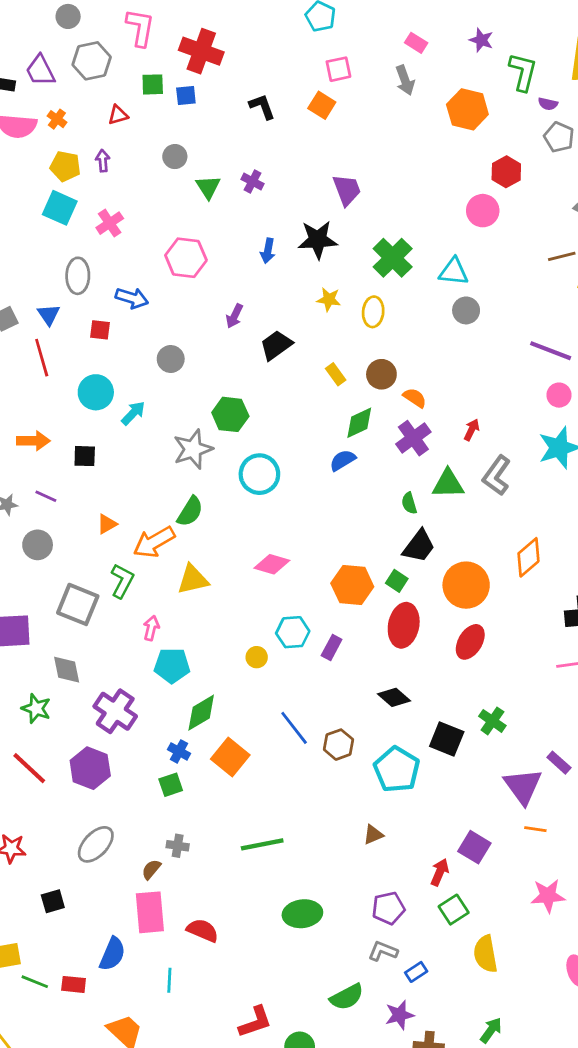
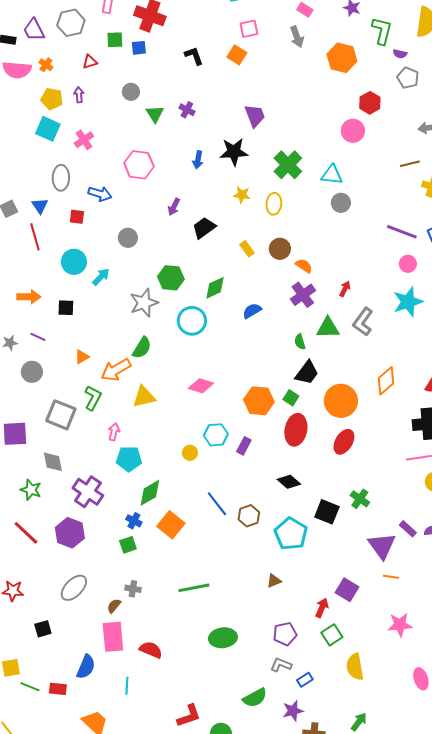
green diamond: (359, 423) -> (215, 288), moved

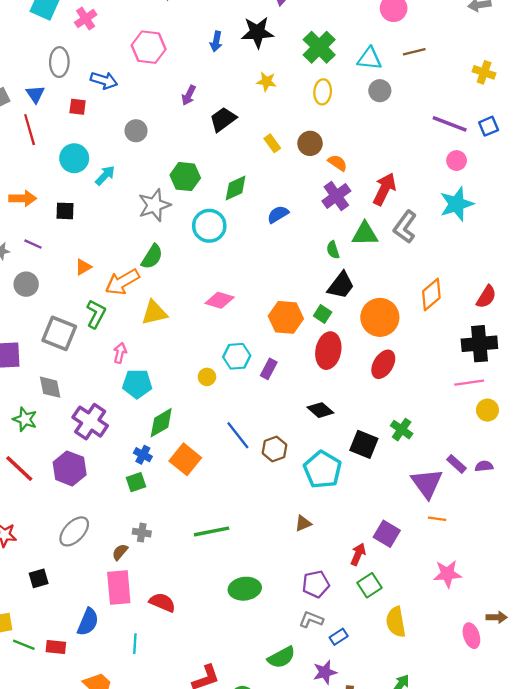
brown line: (410, 164) -> (414, 52), moved
yellow ellipse: (274, 204) -> (323, 92), moved
red arrow: (345, 289) -> (384, 189), size x1.8

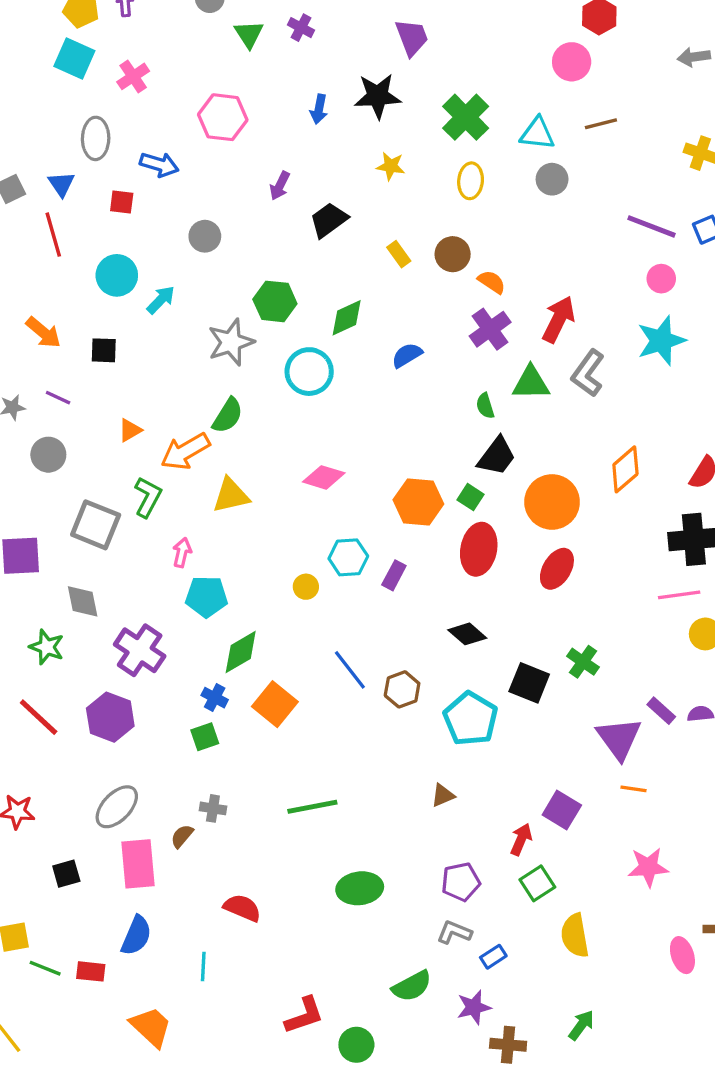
orange arrow: (23, 198) -> (43, 332), turned 40
pink rectangle: (119, 588) -> (138, 864), moved

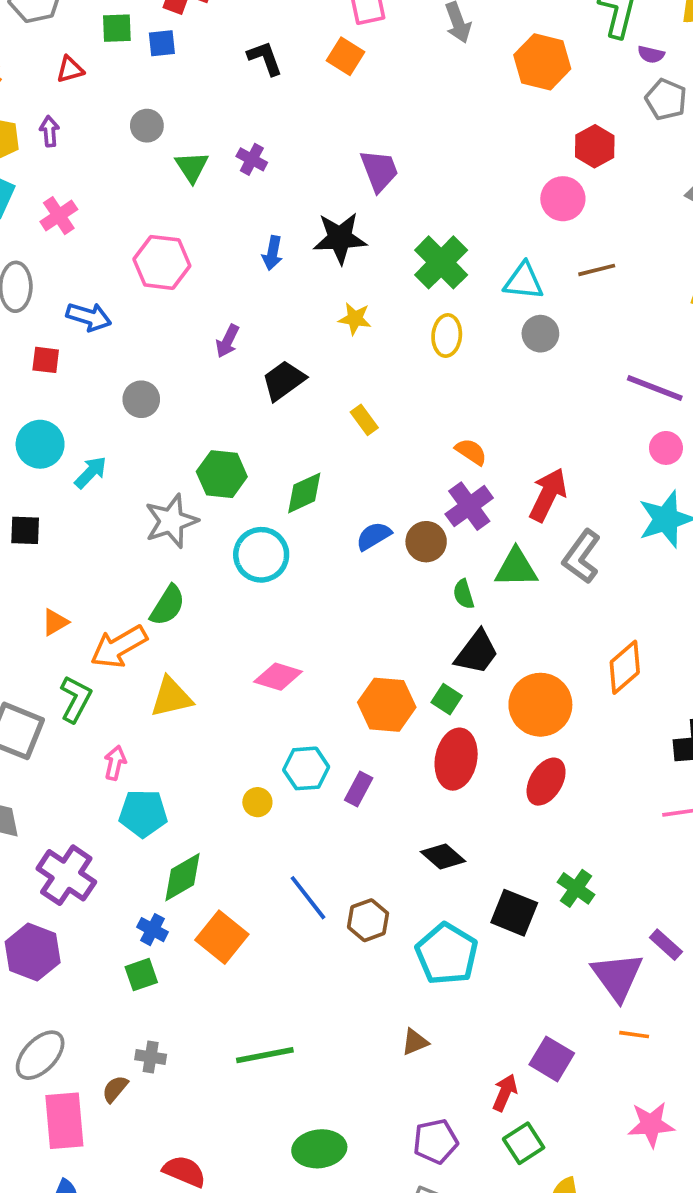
brown circle: (453, 254) -> (426, 542), moved

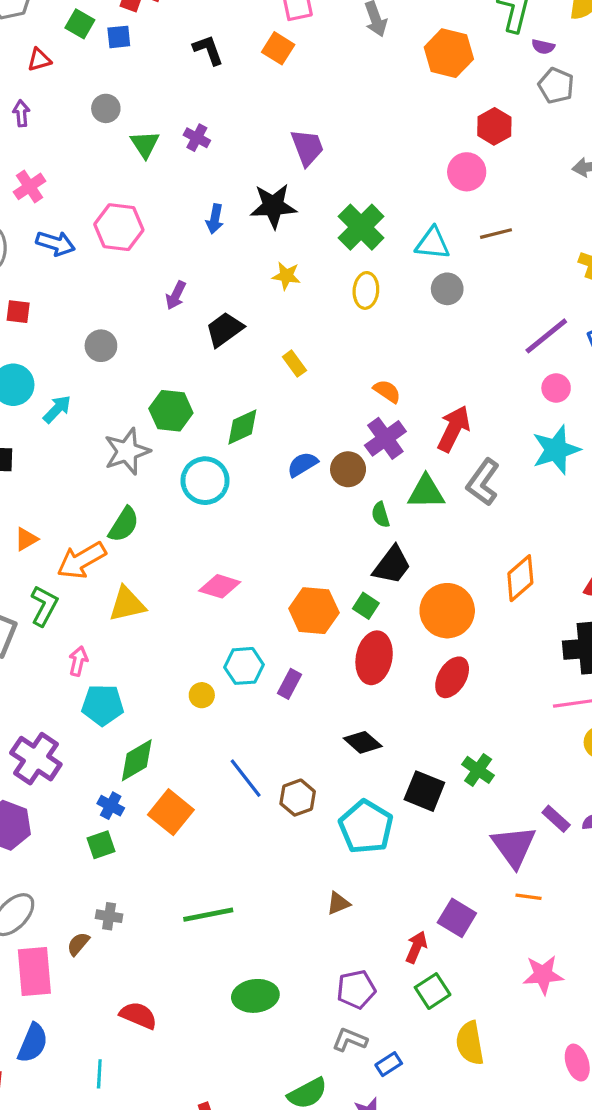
green square: (117, 28) -> (80, 24), turned 32
blue arrow: (89, 317) -> (55, 243), moved
purple line: (655, 388) -> (546, 336), turned -60

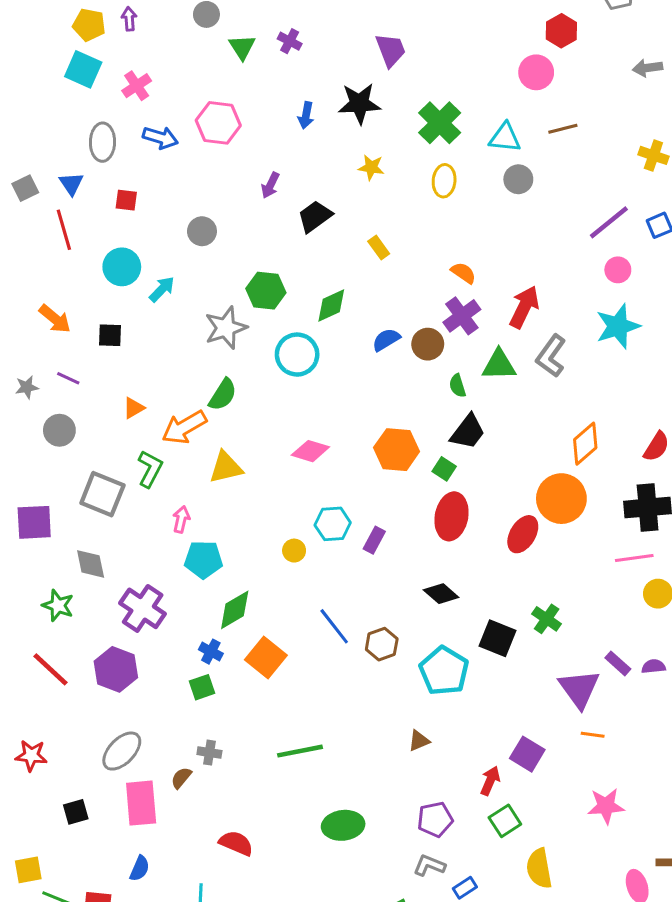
orange hexagon: (314, 611) -> (397, 450), moved
orange circle: (447, 611) -> (561, 499), moved
blue semicircle: (33, 1043) -> (140, 868), size x0.7

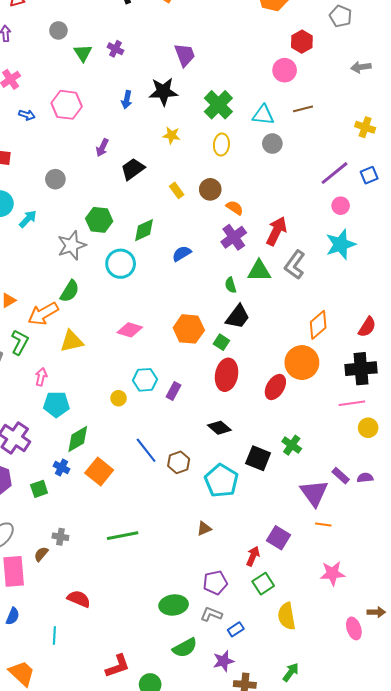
blue arrow: (160, 138) -> (27, 115), size x0.7
brown circle: (428, 344) -> (210, 189), moved
green square: (202, 687) -> (39, 489), moved
green ellipse: (343, 825) -> (174, 605), moved

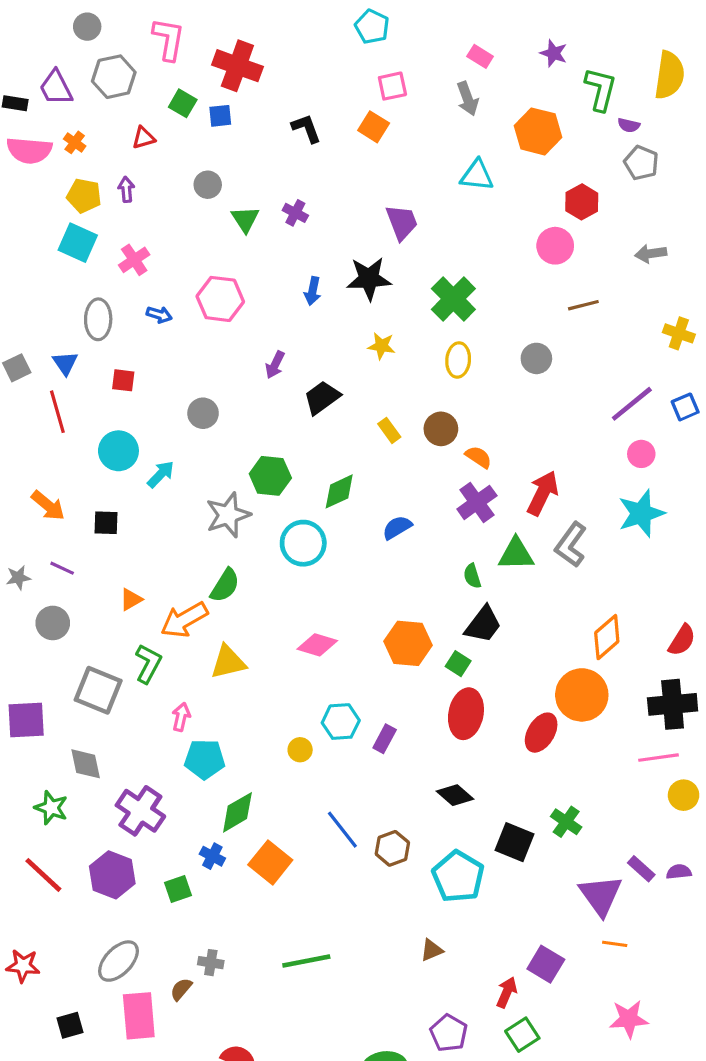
gray arrow: (361, 67) -> (651, 254), moved
cyan triangle: (263, 115) -> (477, 175), moved
purple pentagon: (215, 583) -> (449, 1033), turned -30

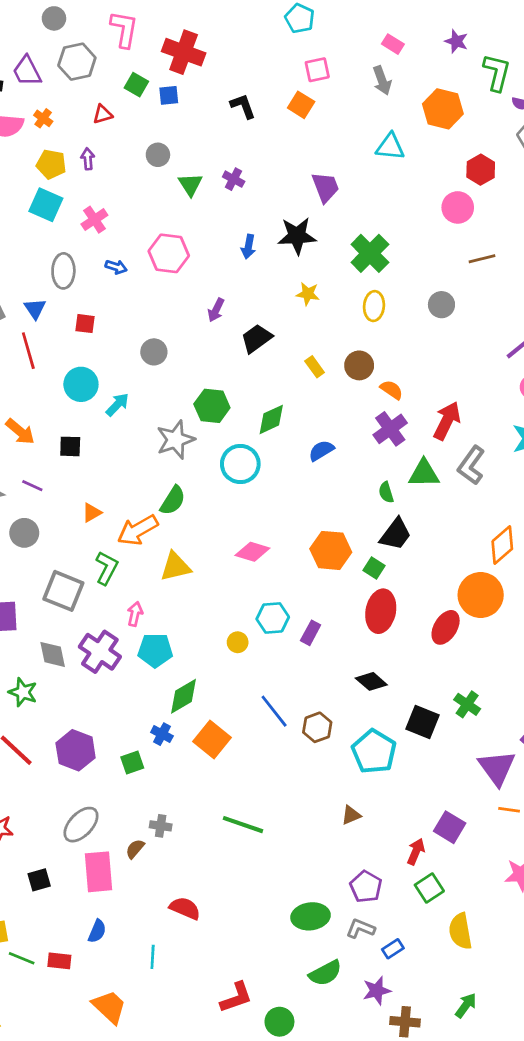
purple cross: (140, 811) -> (100, 652), moved
green line: (306, 961) -> (243, 825), turned 30

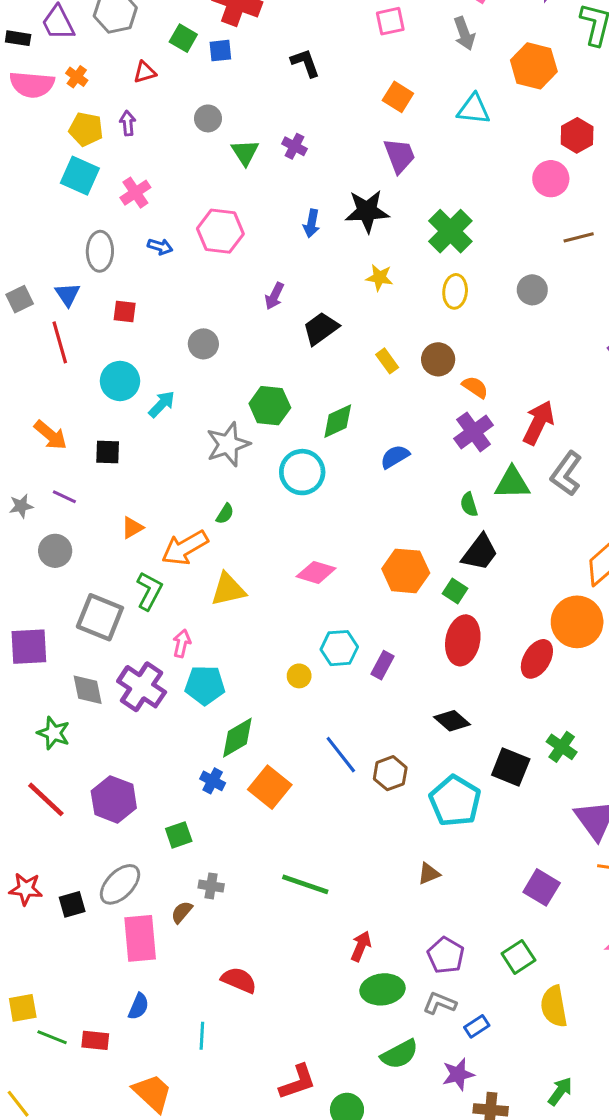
orange square: (301, 105) -> (398, 97), moved
green semicircle: (173, 500) -> (225, 514), size x0.6
green square: (132, 762) -> (179, 835), moved
red arrow: (416, 852) -> (361, 946), moved
black square: (39, 880) -> (72, 904), moved

